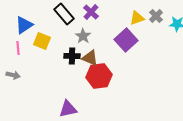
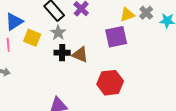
gray star: (83, 36) -> (58, 33), moved
purple square: (126, 40) -> (116, 37), turned 30
red hexagon: (99, 76) -> (110, 83), moved

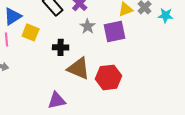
gray star: (58, 33) -> (88, 26), moved
brown triangle: (80, 55) -> (79, 68), moved, size x1.4

